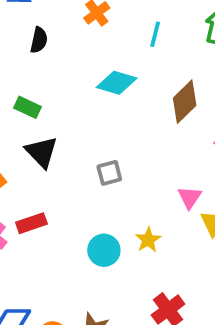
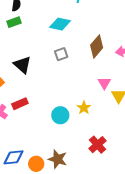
brown diamond: (185, 102) -> (97, 46), moved
green rectangle: (28, 107) -> (14, 22), moved, turned -40
gray square: (109, 173) -> (61, 54), moved

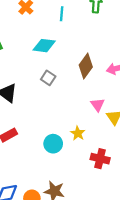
gray square: (61, 54) -> (48, 78), turned -32
red cross: (98, 145) -> (100, 159), moved, turned -30

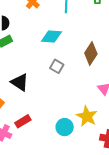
yellow star: (78, 133) -> (87, 116), size x1.5

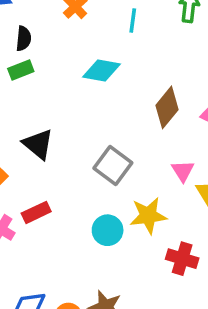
gray square: (57, 66) -> (113, 165), moved, size x1.5
yellow star: (87, 116) -> (148, 216), turned 30

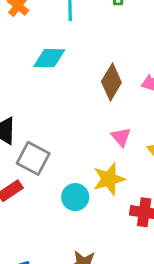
gray square: (113, 165) -> (33, 158), moved
pink triangle: (183, 171) -> (121, 137), moved

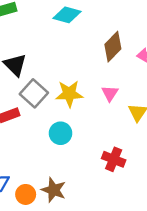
yellow star: (109, 179) -> (69, 94), moved

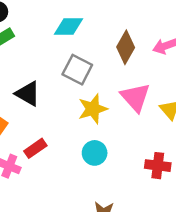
gray square: (34, 93) -> (77, 70), moved
pink triangle: (110, 93) -> (135, 97), size x1.6

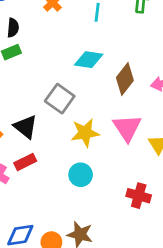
cyan diamond: (68, 27) -> (89, 60), moved
gray square: (77, 70) -> (60, 99), moved
black triangle: (28, 94) -> (26, 127), moved

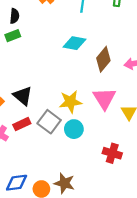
gray square: (60, 99) -> (49, 122), moved
cyan circle: (81, 175) -> (74, 129), moved

